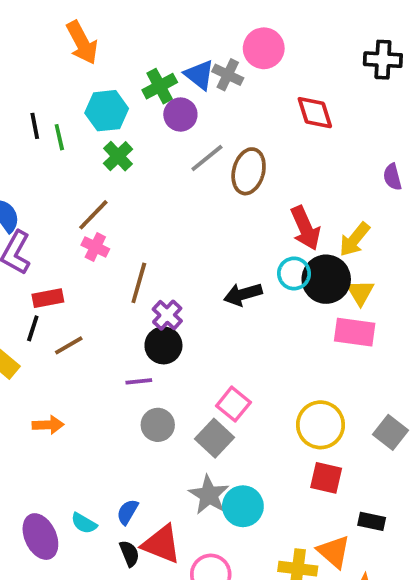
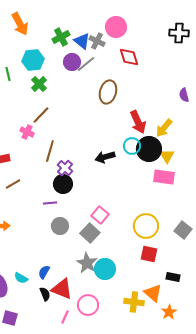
green cross: (160, 86) -> (61, 37), moved
red diamond: (315, 113) -> (129, 57), moved
gray line: (207, 158) -> (86, 64), moved
brown line: (93, 215) -> (41, 115), moved

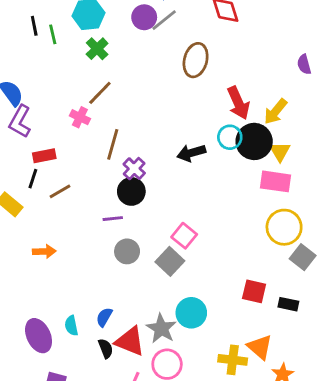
yellow circle: (146, 226) -> (284, 227), moved
gray star: (87, 263) -> (161, 329), moved
black rectangle: (173, 277) -> (288, 304), moved
cyan semicircle: (21, 278) -> (71, 326), turned 48

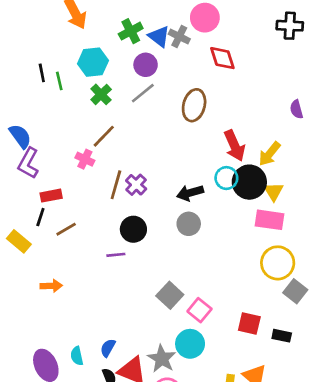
gray line: (164, 20) -> (143, 93), moved
purple cross: (134, 169) -> (136, 185), moved
pink square: (184, 236) -> (199, 310), moved
gray circle: (127, 251) -> (189, 224), moved

